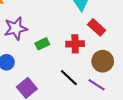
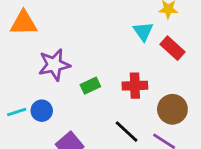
red rectangle: (97, 27) -> (172, 48), moved

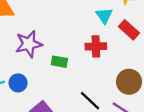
green rectangle: (90, 86) -> (59, 62), turned 35
red cross: (135, 86) -> (96, 46), moved

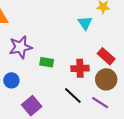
red rectangle: (129, 30) -> (106, 56), moved
red cross: (96, 46) -> (80, 68), moved

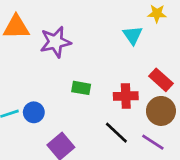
purple star: (20, 47) -> (55, 42), moved

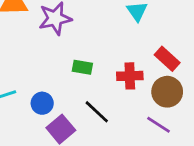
blue circle: (34, 112) -> (42, 103), moved
black line: (116, 133) -> (97, 112), moved

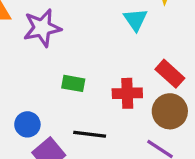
black line: (97, 112) -> (90, 134), turned -36

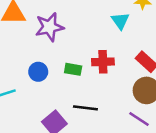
red cross: (127, 93) -> (103, 62), moved
blue circle: (27, 124) -> (38, 72), moved

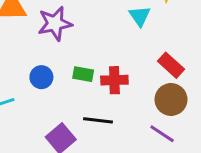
red cross: (103, 62) -> (114, 80), moved

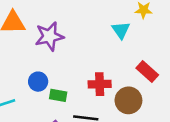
green rectangle: (83, 74) -> (58, 95), moved
brown circle: (171, 99) -> (128, 100), moved

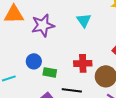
cyan triangle: (121, 30) -> (84, 20), moved

